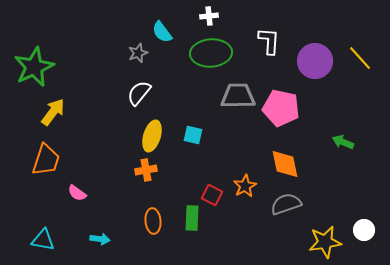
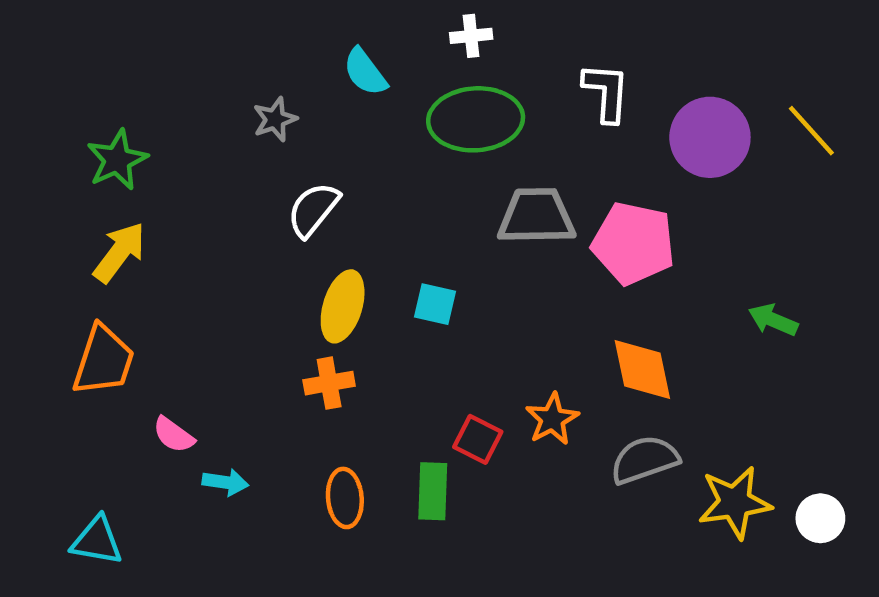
gray star: (138, 53) -> (275, 119), moved
green star: (34, 67) -> (117, 160), moved, size x0.7
cyan arrow: (100, 239) -> (225, 482), moved
yellow star: (325, 242) -> (735, 502), moved

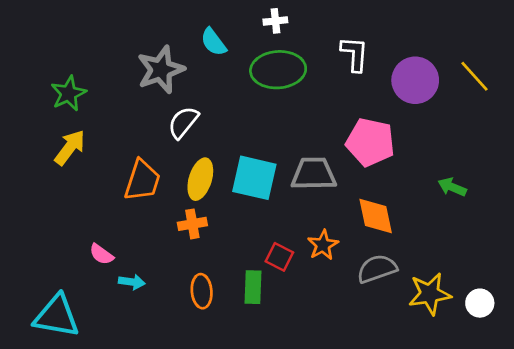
gray star: (275, 119) -> (161, 70), size x1.8
gray trapezoid: (536, 216) -> (314, 174), moved
cyan square: (435, 304) -> (254, 178), size x1.8
orange trapezoid: (104, 360) -> (142, 180), moved
cyan triangle: (97, 541) -> (57, 316), size x1.5

